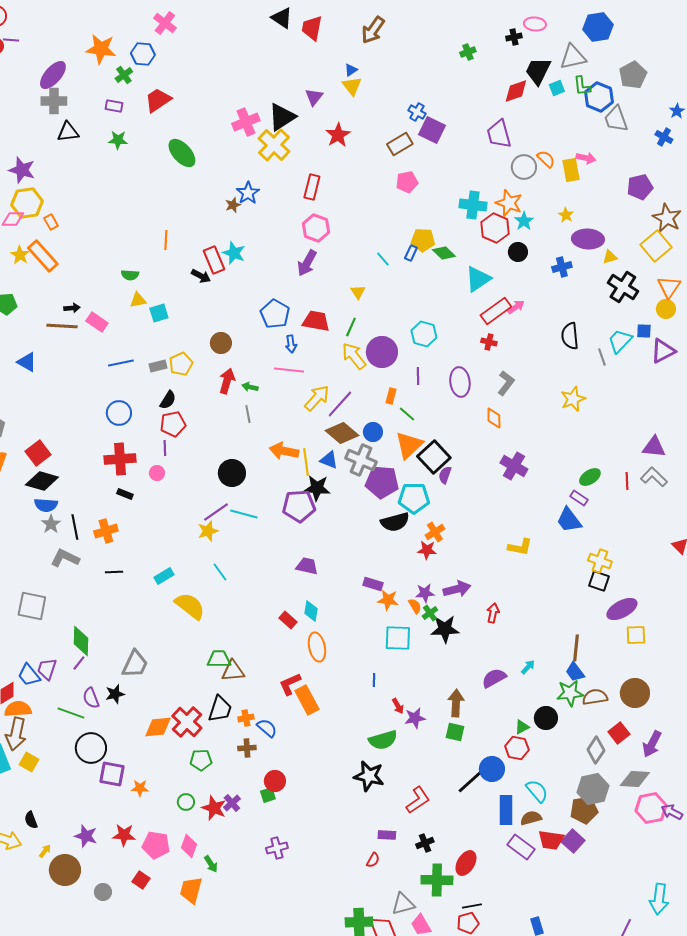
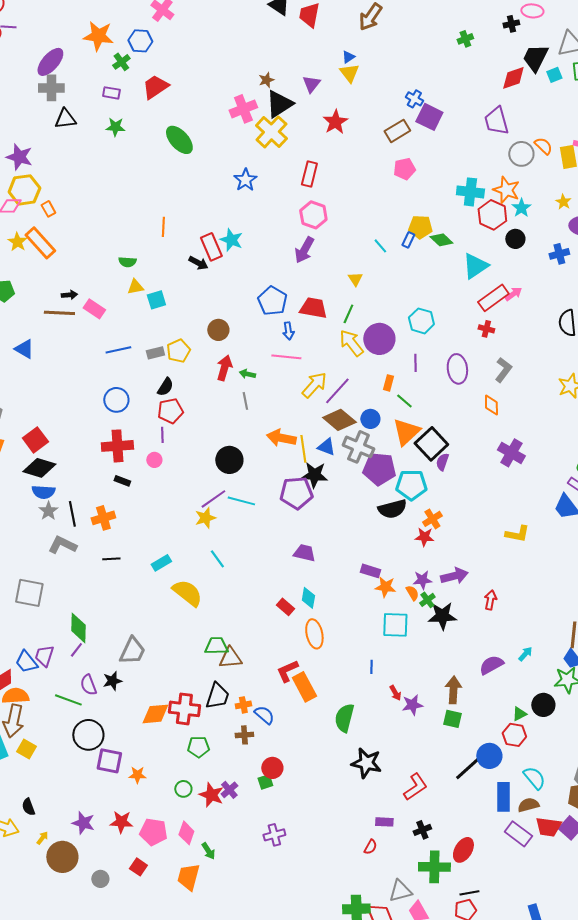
brown star: (233, 205) -> (266, 80), moved
red cross: (187, 722) -> (184, 709), turned -36
green semicircle: (383, 740) -> (344, 718), moved, turned 120

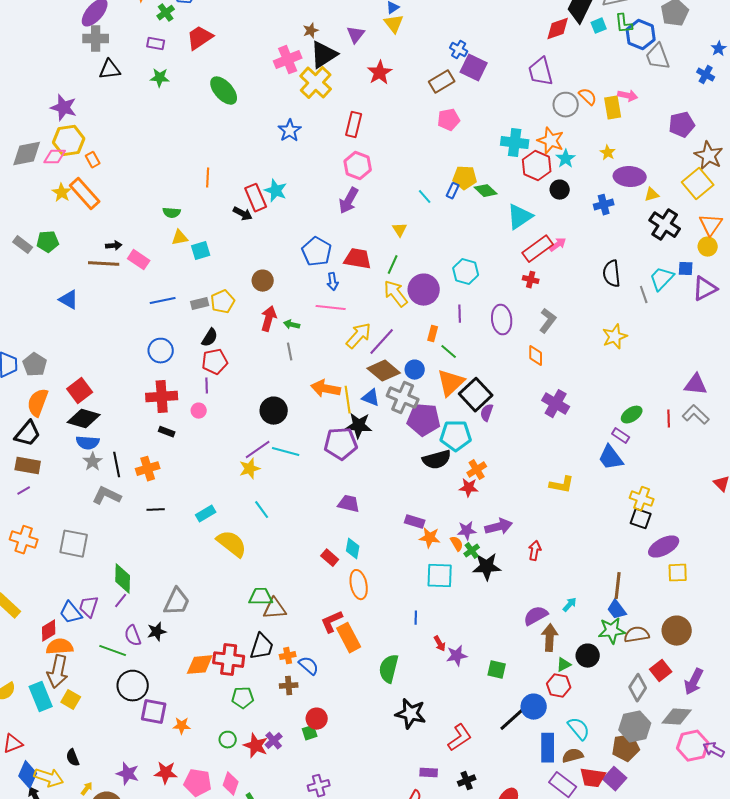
brown arrow: (453, 690) -> (550, 638), moved

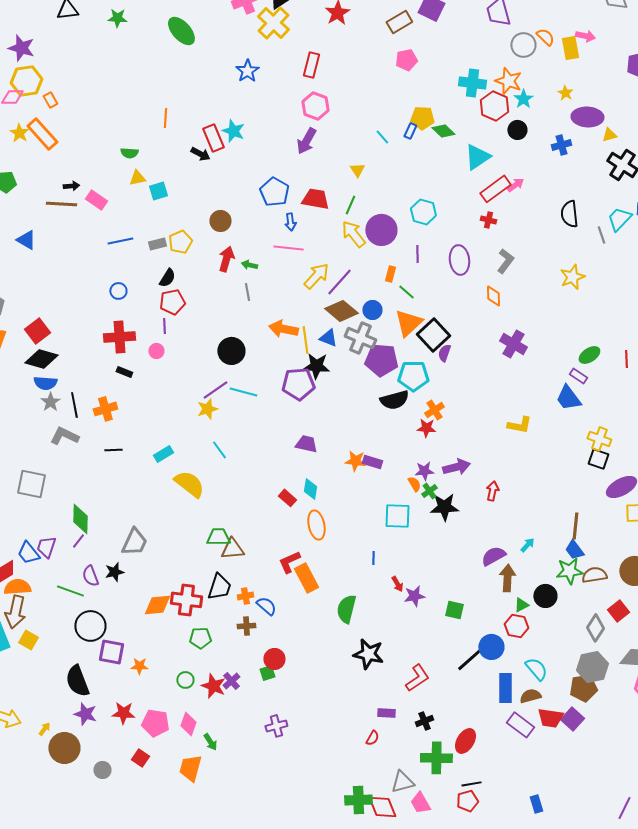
blue circle: (161, 351) -> (118, 291), size x0.7
orange star: (430, 538) -> (355, 461), moved
black semicircle: (73, 758) -> (77, 681), moved, size x1.8

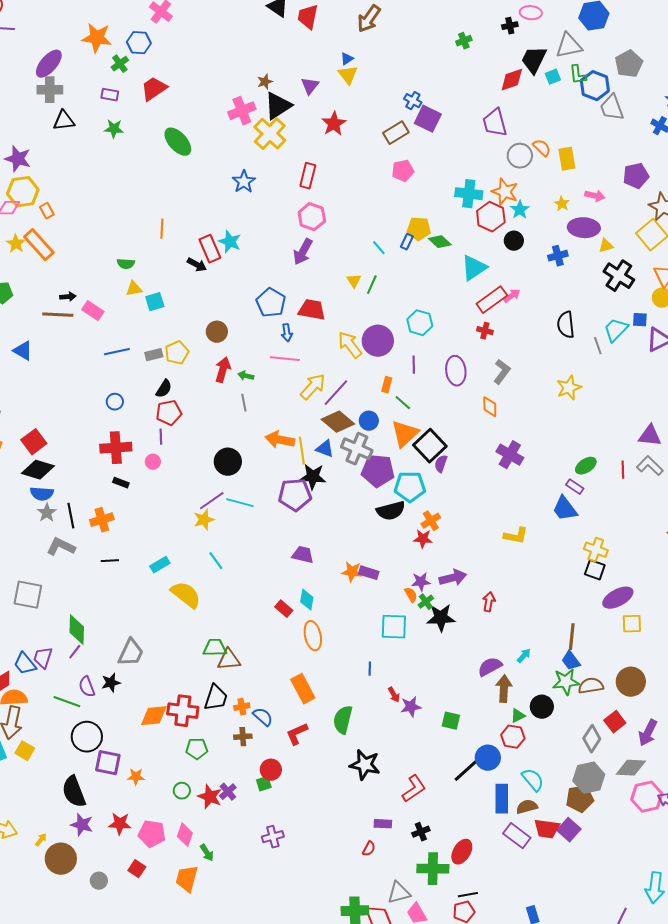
pink arrow: (585, 36) -> (595, 196), moved
green line: (350, 205) -> (372, 285), moved
red L-shape: (289, 562) -> (297, 734), moved

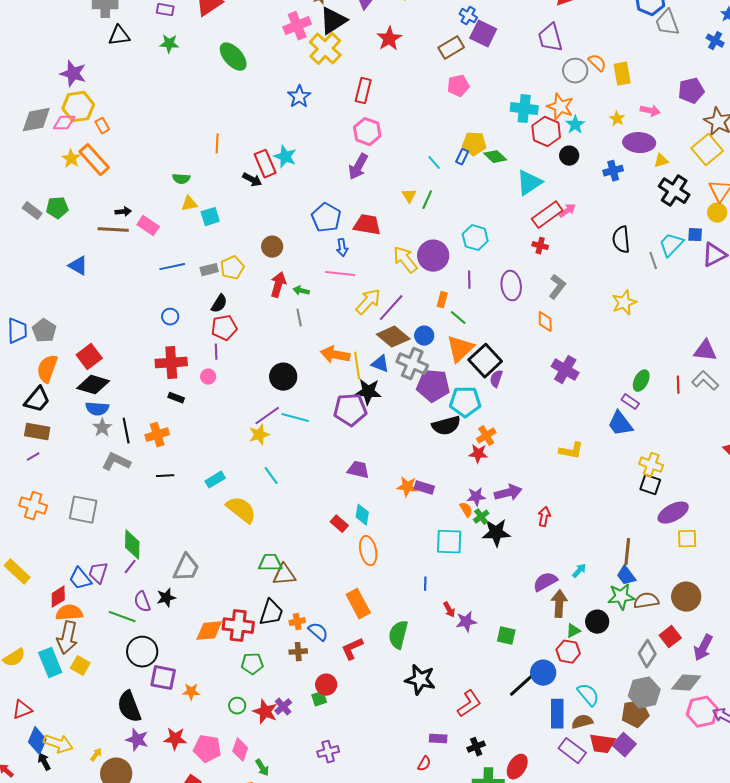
green ellipse: (586, 466) -> (641, 381), turned -30

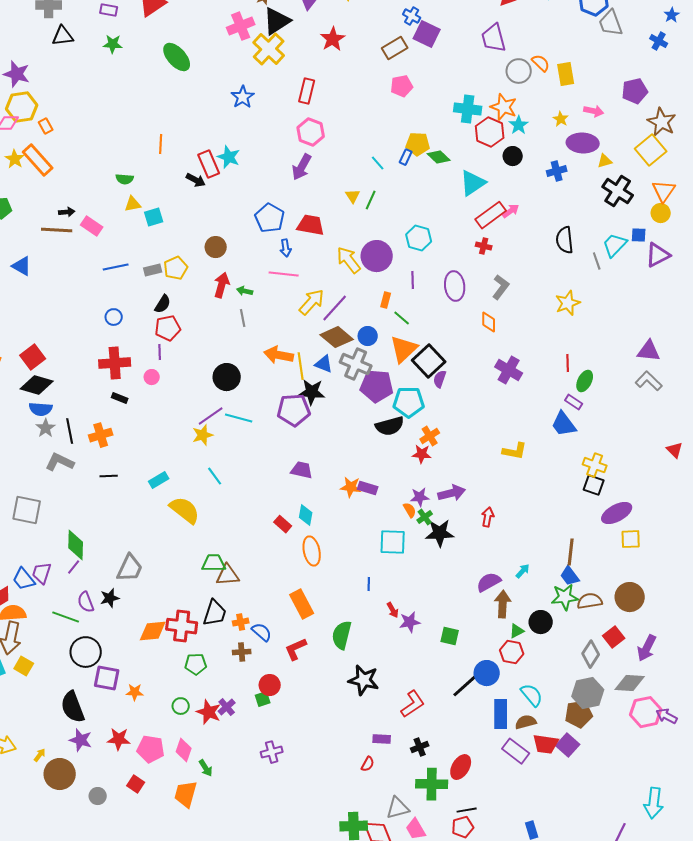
red line: (678, 385) -> (568, 363), moved

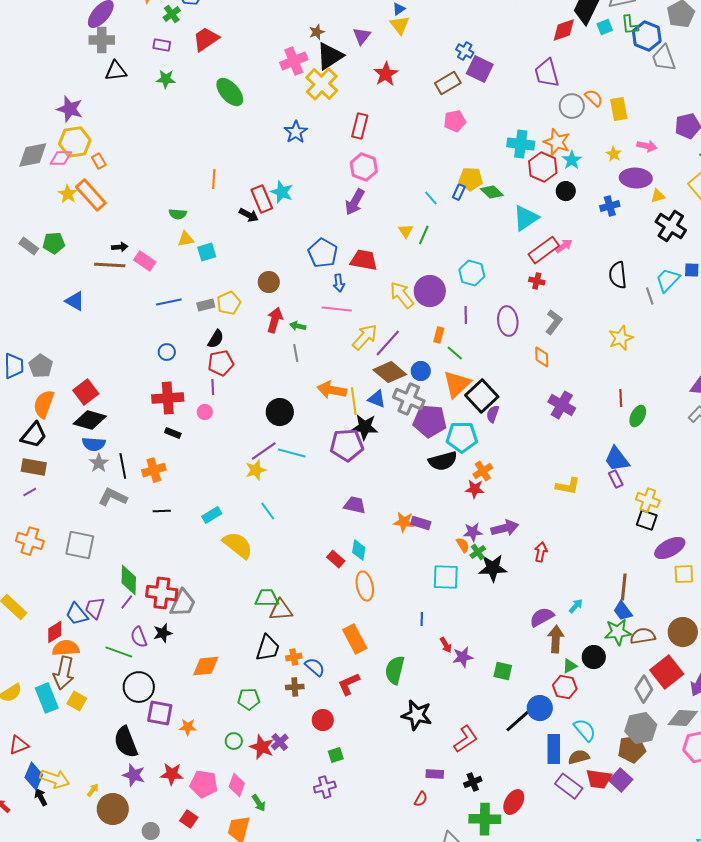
purple rectangle: (574, 402) -> (616, 479), moved, turned 30
red cross: (182, 626) -> (162, 593), moved
red square: (614, 637) -> (667, 672), size x1.5
green square: (263, 699) -> (336, 755), moved

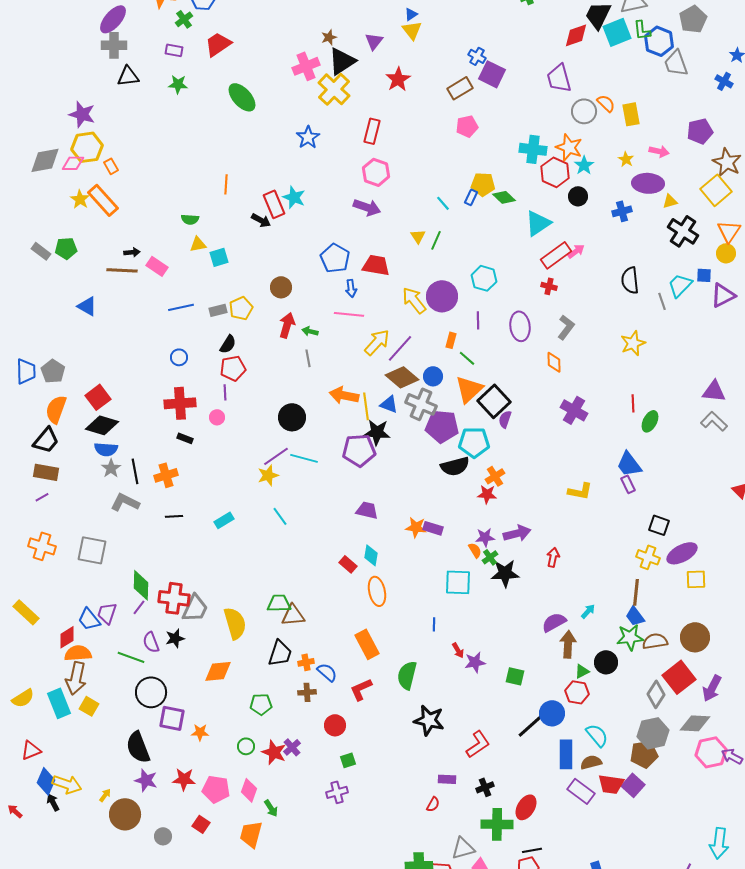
cyan square: (605, 27) -> (617, 32), size x1.8
purple arrow: (355, 202) -> (367, 207), turned -100
yellow cross: (648, 500) -> (648, 557), moved
yellow semicircle: (238, 545) -> (235, 623), moved, turned 36

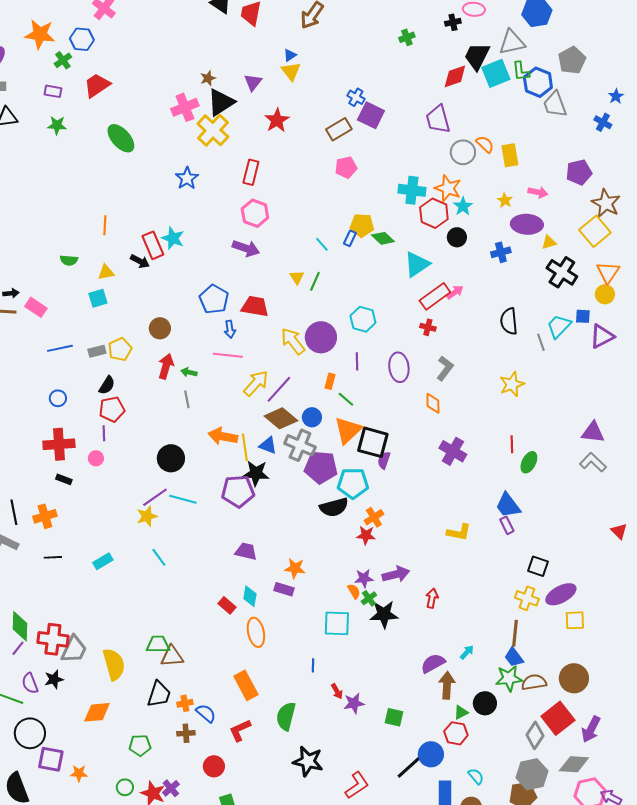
yellow triangle: (198, 244) -> (106, 272), moved
black square: (494, 401) -> (373, 442), turned -32
purple rectangle: (433, 528) -> (284, 589), moved
cyan semicircle: (597, 735) -> (476, 776), size x0.7

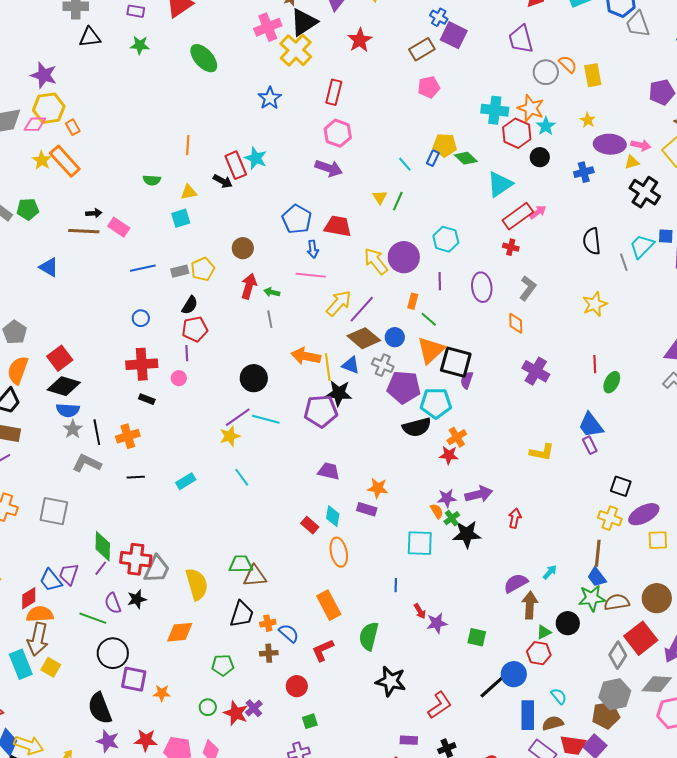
pink arrow: (538, 192) -> (641, 145), moved
gray cross: (300, 445) -> (383, 365), size x0.7

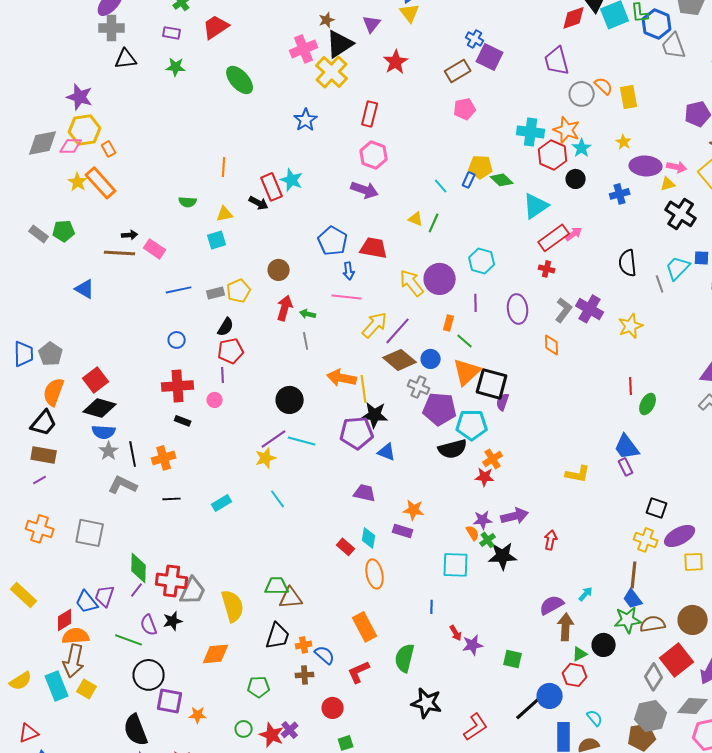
yellow triangle: (380, 197) -> (416, 219), turned -35
blue triangle: (351, 365) -> (387, 452), moved
purple cross: (536, 371) -> (590, 309), moved

